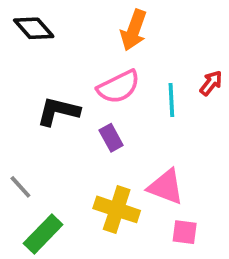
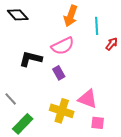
cyan line: (171, 100) -> (97, 26), moved

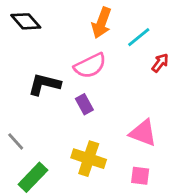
cyan line: (97, 26) -> (139, 37), turned 54
pink triangle: (88, 99) -> (143, 133), moved

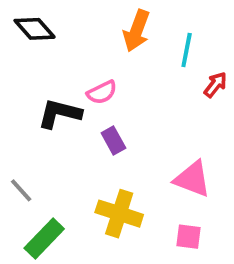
cyan line: (139, 37) -> (187, 50), turned -40
pink semicircle: (90, 66) -> (102, 92), moved, size x0.7

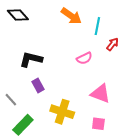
orange arrow: (137, 31) -> (71, 16), turned -75
pink semicircle: (102, 92) -> (84, 58), moved
purple rectangle: (113, 140) -> (38, 85), moved

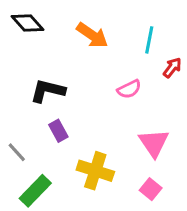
orange arrow: (71, 16) -> (92, 35), moved
pink triangle: (100, 94) -> (154, 143), turned 35
pink square: (98, 124) -> (151, 189), turned 32

